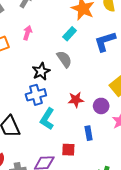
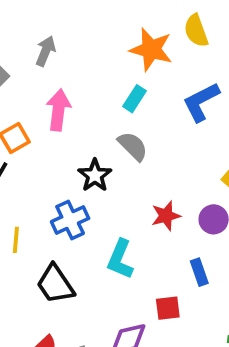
pink arrow: (27, 33) -> (58, 110), size x1.5
blue cross: (36, 95) -> (70, 220), moved

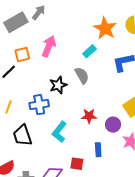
gray arrow: (46, 51) -> (39, 12), moved

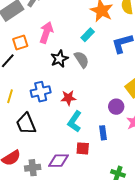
black star: (58, 85) -> (59, 59), moved
red star: (89, 116) -> (68, 98), moved
cyan L-shape: (59, 132) -> (75, 122), moved

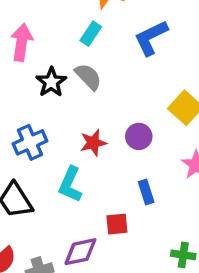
red star: (68, 98) -> (93, 143), moved
purple circle: (116, 107) -> (139, 136), moved
cyan L-shape: (75, 122) -> (70, 184), moved

